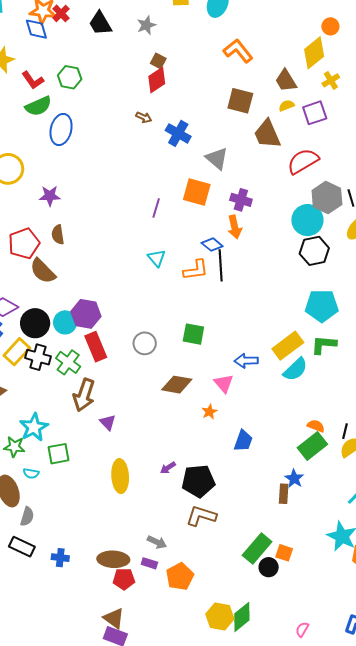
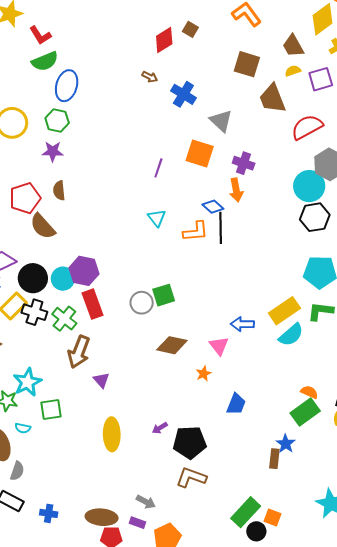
brown square: (158, 61) -> (190, 29), moved
green hexagon: (70, 77) -> (57, 121), moved
green square: (193, 334) -> (164, 295), moved, turned -30

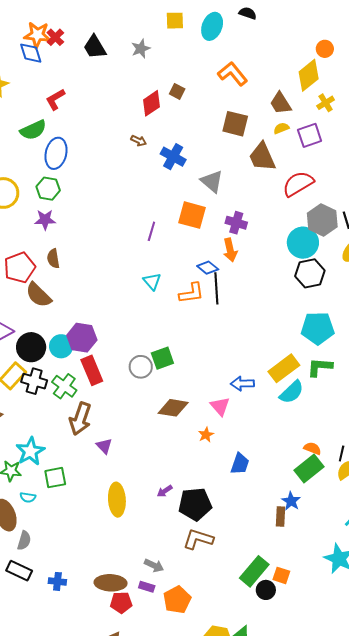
red L-shape: (40, 35) -> (55, 99), moved, turned 95

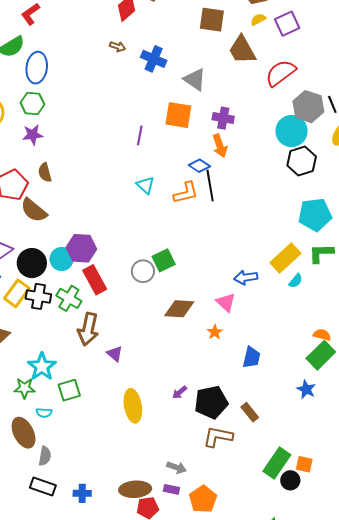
cyan semicircle: (292, 392) -> (296, 281), size x0.6
brown rectangle: (281, 516) -> (250, 412), moved, turned -36

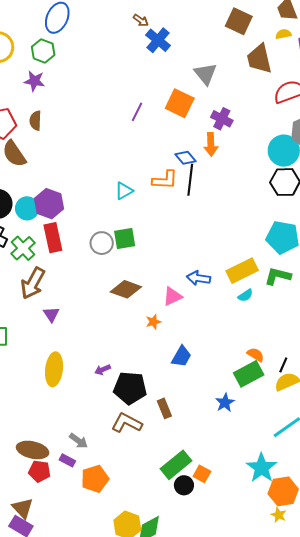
blue cross: (154, 59) -> (158, 40), moved
cyan triangle: (145, 185) -> (124, 191), moved, turned 30
pink triangle: (226, 302) -> (172, 296), turned 35

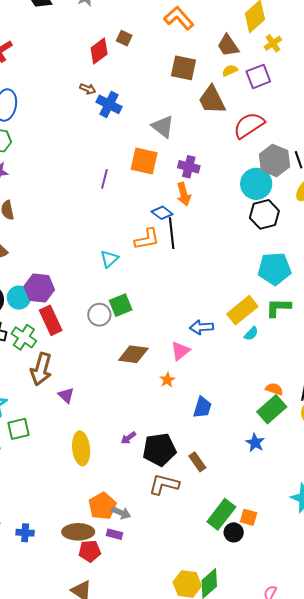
orange pentagon: (95, 479) -> (102, 506), moved

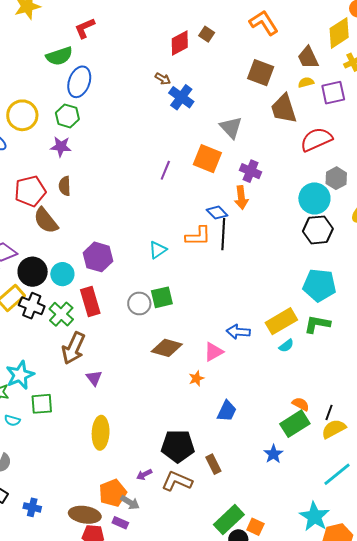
gray hexagon: (275, 160) -> (336, 178), size x0.7
purple hexagon: (39, 288) -> (98, 257), moved
purple arrow: (128, 438) -> (144, 474), moved

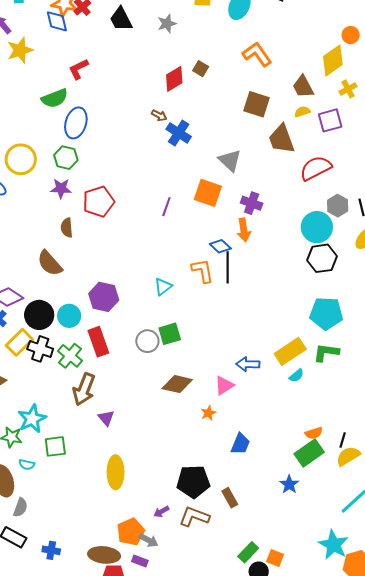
red pentagon: (30, 191) -> (99, 202), moved
orange L-shape: (198, 236) -> (203, 271), turned -96
orange semicircle: (301, 404) -> (314, 433), turned 138
green rectangle: (229, 520) -> (248, 552), size x0.7

